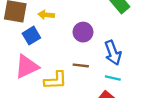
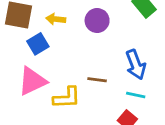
purple circle: (83, 32) -> (97, 21), moved

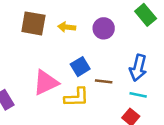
blue square: (38, 44) -> (80, 67), moved
blue arrow: (136, 65) -> (138, 68), turned 35

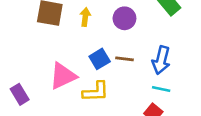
yellow arrow: (67, 27) -> (85, 17), turned 91
brown line: (104, 81) -> (124, 59), moved

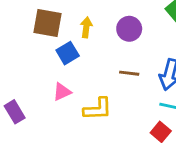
blue square: (100, 59) -> (68, 53), moved
pink triangle: (63, 76) -> (62, 92), size x0.6

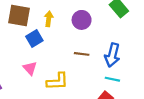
pink triangle: (62, 92) -> (30, 68), turned -48

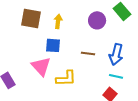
purple circle: (82, 20) -> (97, 20), moved
blue square: (34, 39) -> (53, 45), moved, turned 35
pink triangle: (30, 68) -> (41, 66), size x1.5

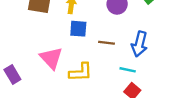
blue square: (53, 45) -> (78, 29), moved
cyan line: (116, 76) -> (128, 70), moved

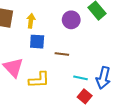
blue arrow: (139, 44) -> (103, 78), moved

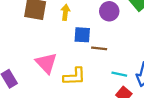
blue square: (37, 42) -> (82, 35), moved

